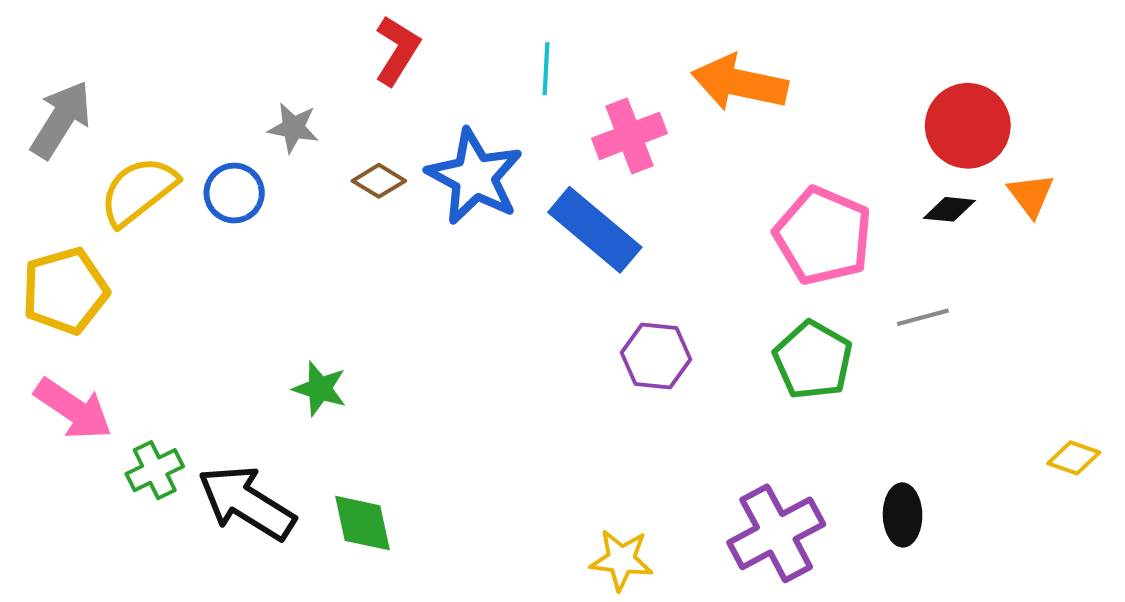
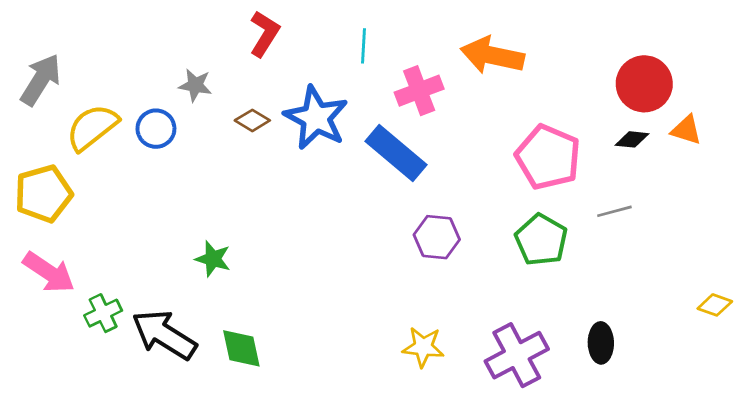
orange triangle: (1031, 195) -> (686, 130), turned -36
yellow star: (621, 560) -> (423, 347), moved

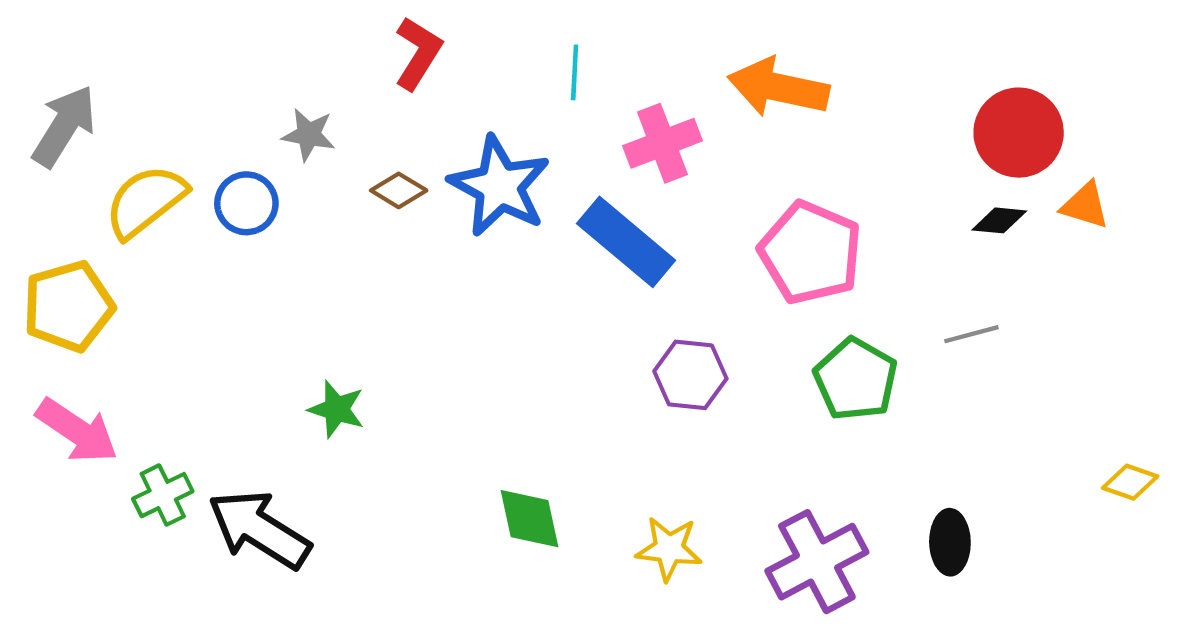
pink pentagon: (548, 157) -> (811, 253), moved
green diamond: (241, 348) -> (530, 519), moved

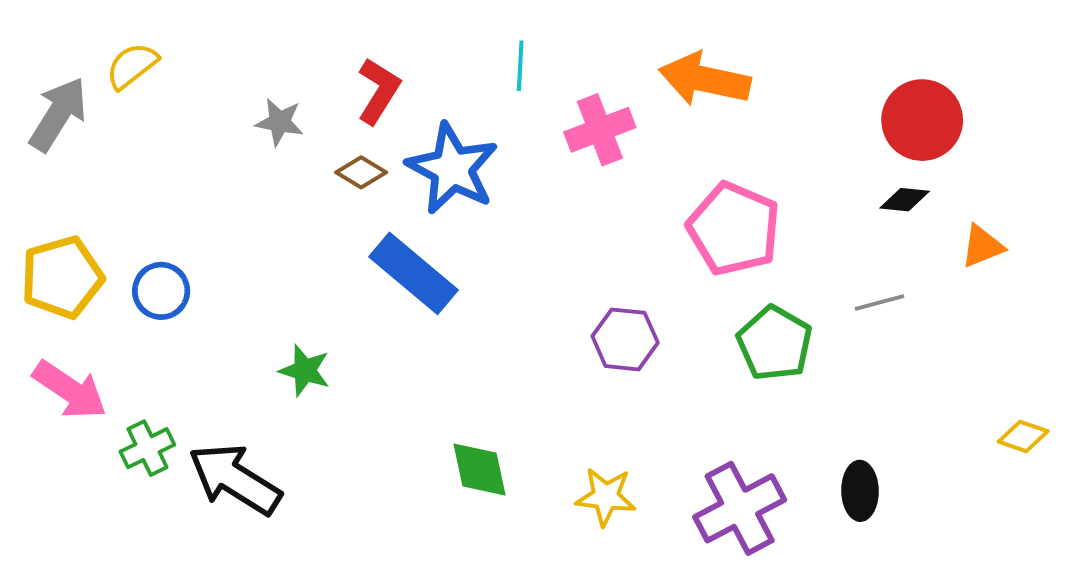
red L-shape: (418, 53) -> (379, 91), moved
yellow semicircle: (146, 201) -> (132, 66), moved, size x0.7
blue circle: (246, 203) -> (161, 291), moved
orange triangle: (1085, 205) -> (982, 246), moved, turned -39
blue rectangle: (626, 242) -> (413, 273), moved

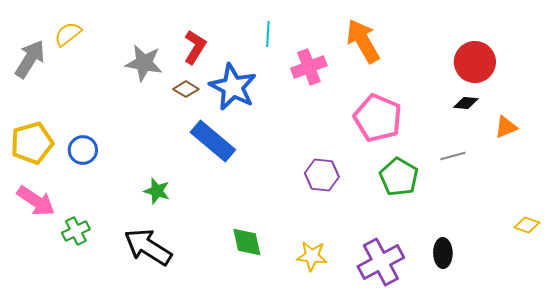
orange arrow: (705, 79) -> (363, 41), turned 48
gray star: (279, 122) -> (144, 63), size x1.5
black arrow: (235, 479) -> (148, 247), moved

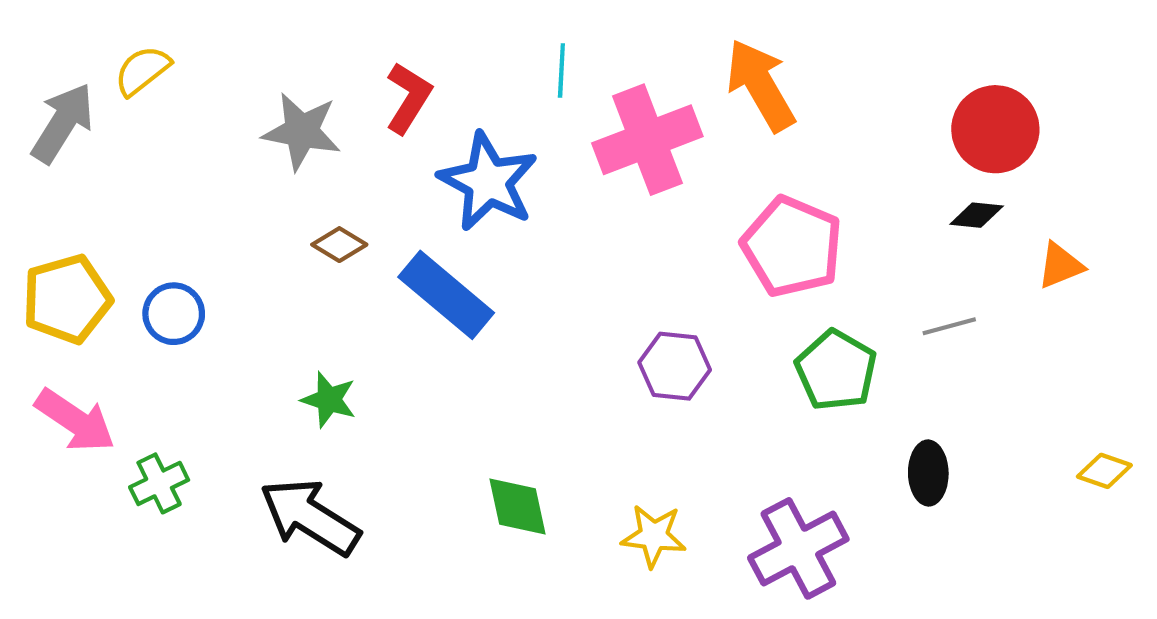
pink cross: (309, 67) -> (647, 140), size x1.4
brown diamond: (186, 89) -> (339, 245), moved
black ellipse: (443, 253) -> (928, 473), moved

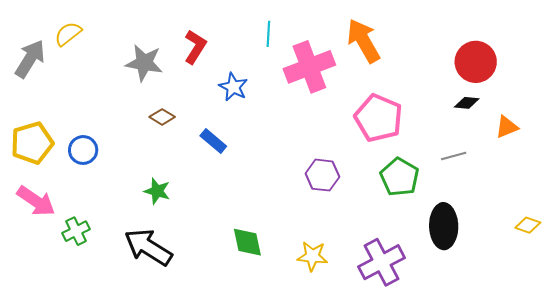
blue star: (488, 182) -> (233, 87), size x0.6
blue rectangle: (446, 295) -> (213, 141), size x0.6
black ellipse: (928, 473) -> (444, 226), size x1.5

